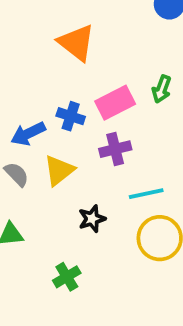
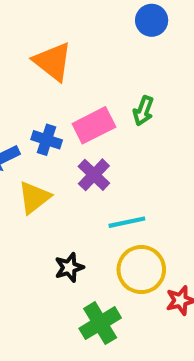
purple cross: (115, 149) -> (94, 175), turned -32
black star: (92, 219) -> (69, 267), moved
green cross: (67, 277) -> (100, 323), moved, size x1.4

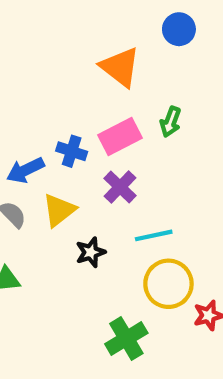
orange triangle: (53, 61) -> (120, 67), moved
black star: (69, 267) -> (91, 252), moved

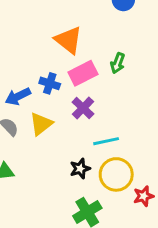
orange triangle: (120, 67) -> (68, 40), moved
black star: (91, 252) -> (80, 169), moved

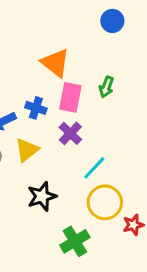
pink rectangle: (83, 73) -> (70, 97), turned -52
cyan line: (106, 141) -> (94, 168), turned -35
black star: (80, 169) -> (42, 196), moved, size x1.4

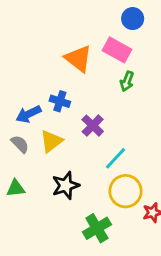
pink rectangle: (70, 97) -> (117, 50), moved, turned -72

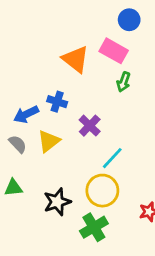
black star: (66, 185) -> (57, 202), moved
yellow circle: (125, 191) -> (102, 191), moved

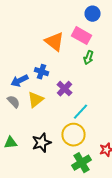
green triangle: (13, 188) -> (10, 143), moved
green cross: (94, 227) -> (82, 163), moved

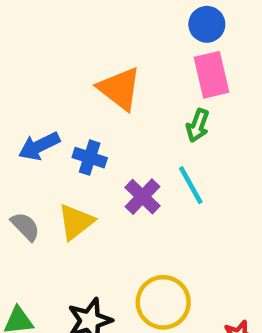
pink rectangle: (82, 36) -> (211, 75), moved, turned 48
blue arrow: (20, 81) -> (39, 146), moved
cyan line: (80, 112) -> (191, 185), moved, turned -72

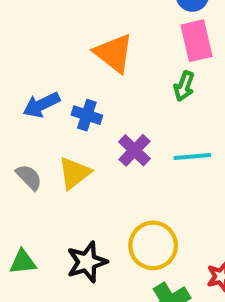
cyan line: (191, 185) -> (192, 157), moved, turned -66

